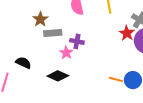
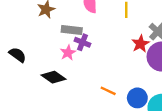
gray rectangle: (53, 33) -> (72, 30), moved
orange line: (116, 79) -> (108, 91), moved

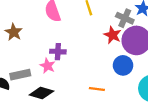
gray rectangle: (72, 30) -> (20, 75), moved
blue circle: (137, 98) -> (123, 65), moved

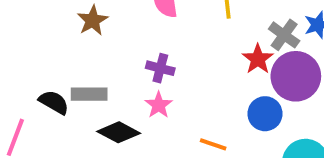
pink star: (48, 66) -> (159, 105), moved

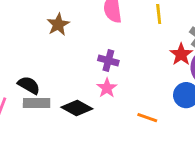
gray rectangle: (89, 94) -> (37, 103), moved

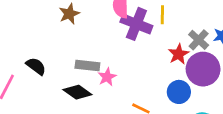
purple cross: (108, 61) -> (136, 24), moved, size x1.6
gray rectangle: (37, 103) -> (87, 66), moved

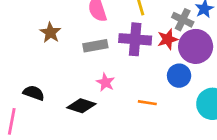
purple cross: (136, 24) -> (135, 39), moved
red star: (179, 54) -> (168, 39), turned 30
gray rectangle: (87, 66) -> (95, 46), moved

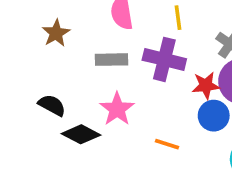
red star: (168, 39) -> (206, 85), moved
pink star: (105, 82) -> (117, 109), size x1.4
black semicircle: (34, 93) -> (52, 105), moved

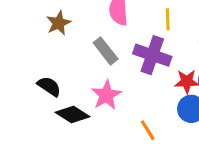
gray rectangle: (112, 60) -> (106, 51), turned 48
orange line: (167, 144) -> (148, 130), turned 35

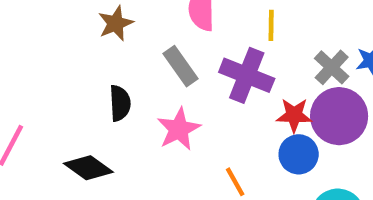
black semicircle: (49, 86) -> (120, 103), moved, turned 50
black diamond: (72, 115) -> (88, 168), moved

